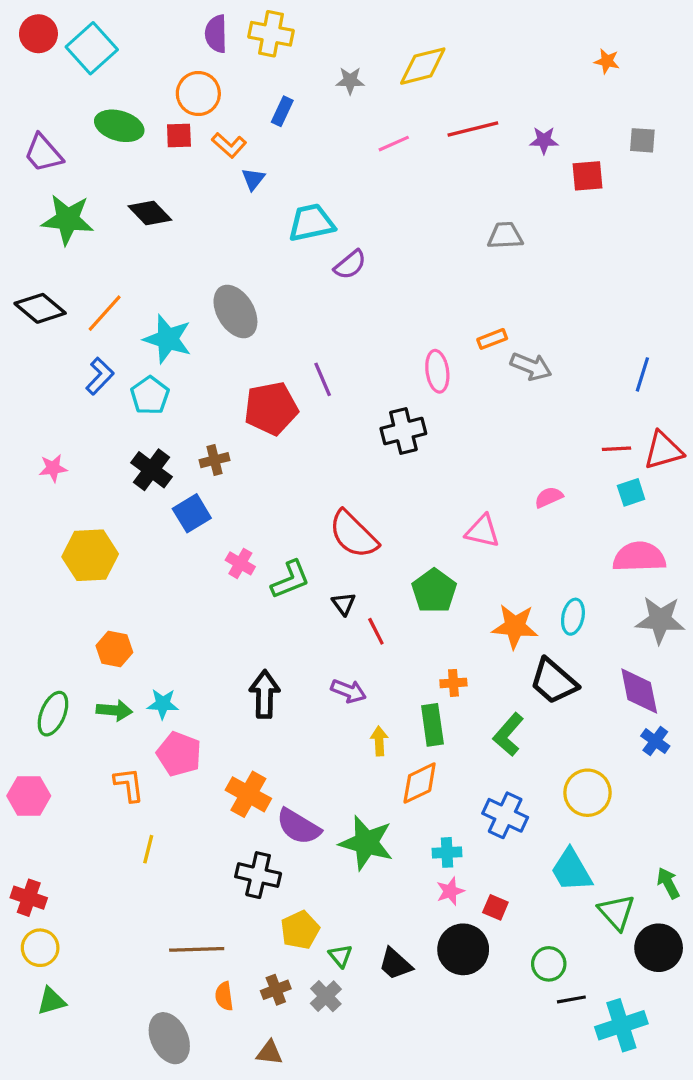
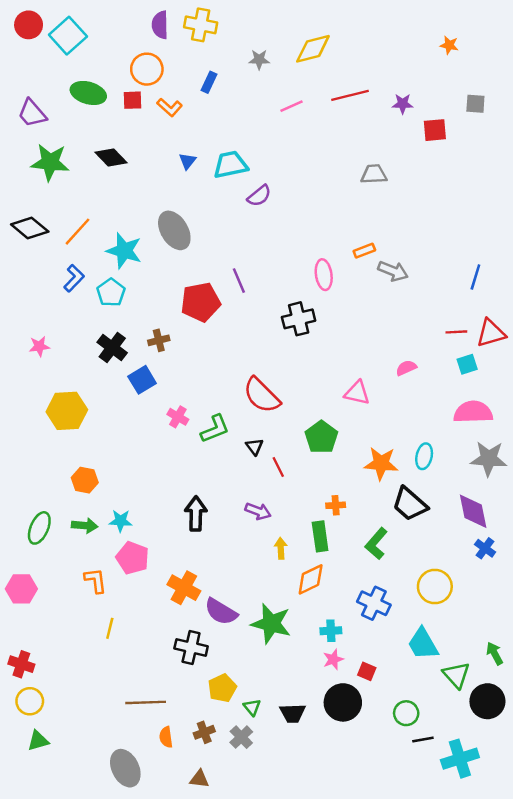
blue triangle: (253, 179) -> (187, 161), moved
black trapezoid: (395, 964) -> (293, 713), turned -44

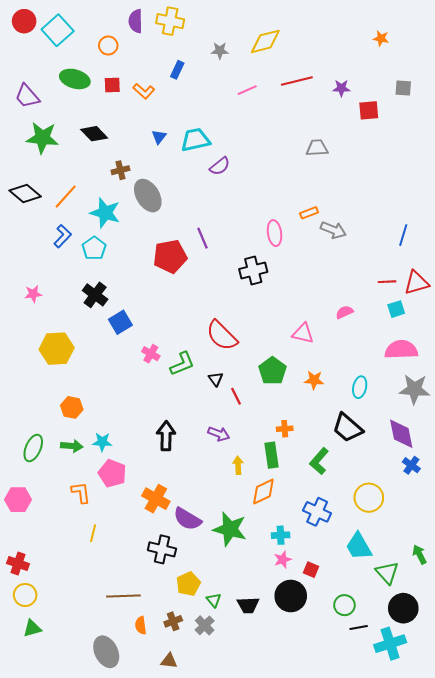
orange circle: (147, 69) -> (108, 46), moved, size x0.7
brown cross: (159, 340) -> (120, 170), moved
orange star: (381, 463) -> (314, 380), moved, size x0.7
black circle: (487, 701) -> (403, 608), moved

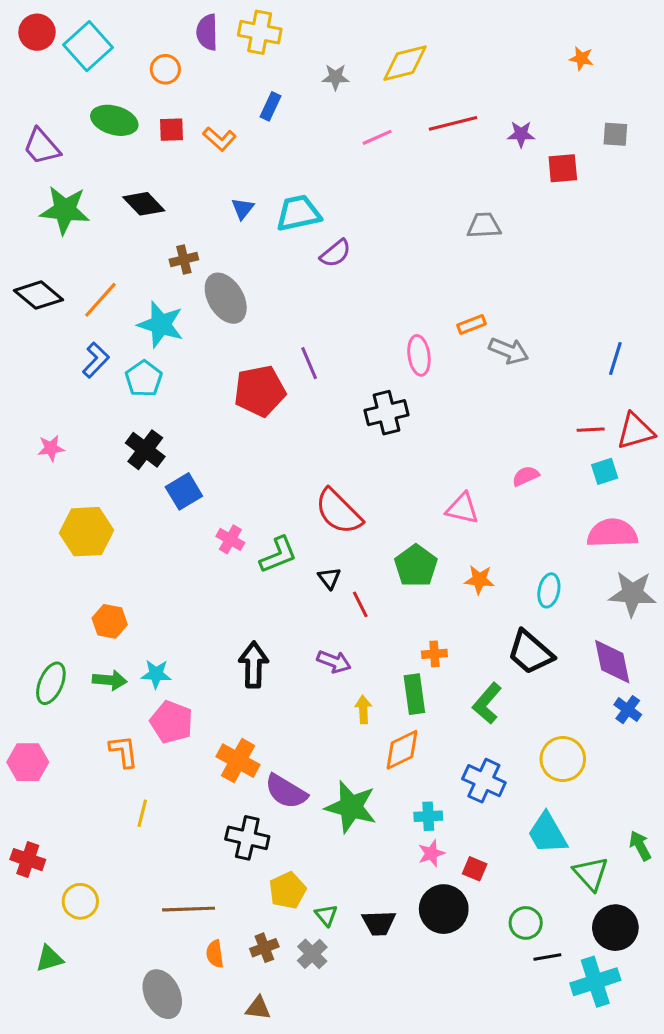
yellow circle: (25, 595) -> (80, 901), moved

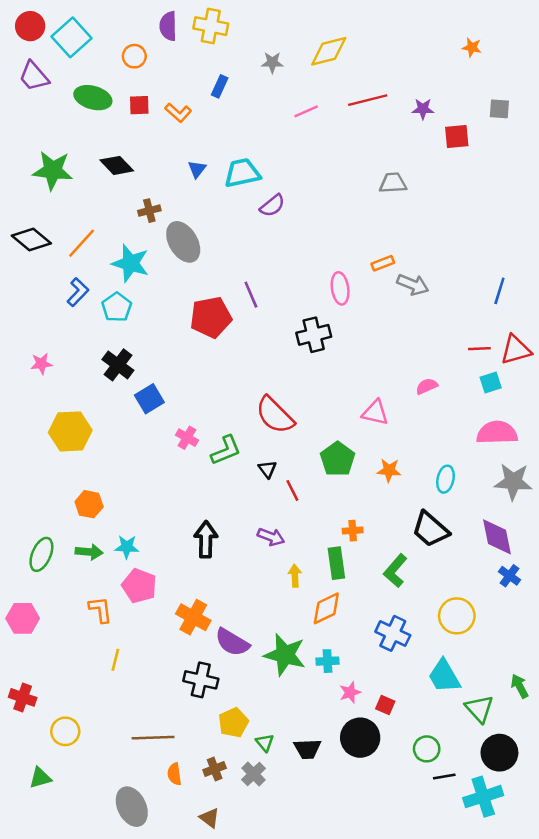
purple trapezoid: (42, 147) -> (34, 76), moved
cyan cross: (428, 816) -> (328, 661), moved
brown triangle: (258, 1008) -> (210, 818), turned 30

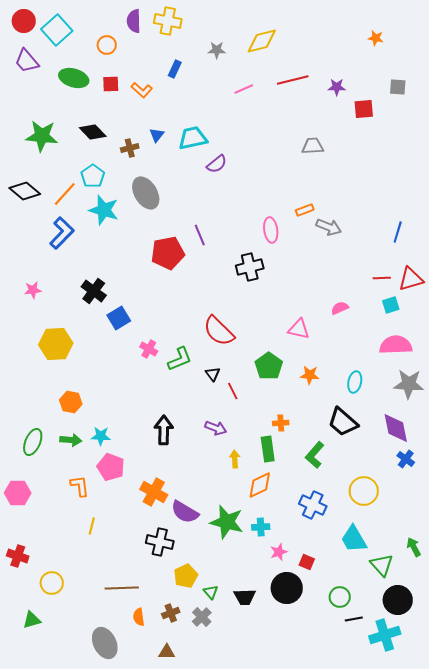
brown cross: (149, 211) -> (130, 148), moved
blue L-shape: (78, 292) -> (62, 233), size x1.4
cyan pentagon: (117, 307) -> (93, 176), moved
brown triangle: (210, 818) -> (167, 652), turned -36

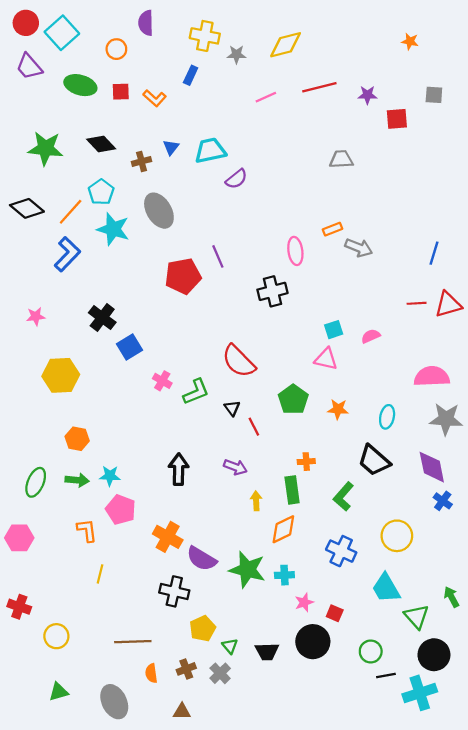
yellow cross: (168, 21) -> (205, 36), moved
cyan square: (391, 305) -> (334, 330), moved
green triangle: (32, 620) -> (59, 692), moved

